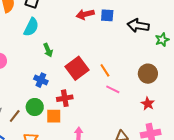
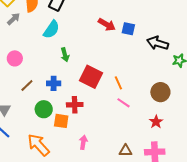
red arrow: (85, 14) -> (107, 25), turned -144
red square: (77, 68) -> (91, 77), turned -35
blue cross: (41, 80) -> (54, 83), turned -32
brown line: (15, 116) -> (27, 86), moved

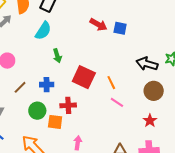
black arrow: (158, 43) -> (147, 64), moved

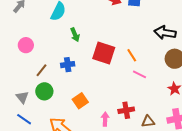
red cross: (68, 105) -> (126, 110), moved
green circle: (37, 111) -> (44, 91), moved
orange square: (55, 122) -> (80, 101), turned -35

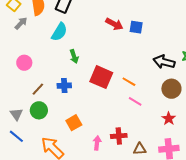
orange line: (132, 55) -> (129, 82), turned -32

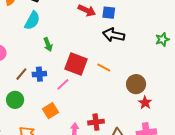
black arrow: (164, 62) -> (114, 35), moved
brown line: (38, 89) -> (21, 74), moved
brown circle: (171, 89) -> (136, 84), moved
pink line: (135, 101) -> (63, 84), moved, turned -72

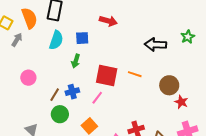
blue square: (109, 13) -> (82, 38), moved
black arrow: (114, 35) -> (155, 45), moved
green arrow: (48, 44) -> (76, 61), turned 48
green circle: (15, 100) -> (60, 114), moved

